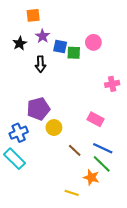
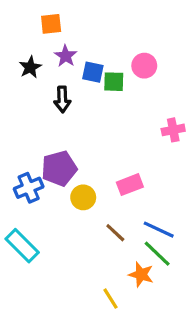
pink rectangle: (95, 119) -> (130, 185), moved, turned -49
blue cross: (19, 133) -> (29, 188), moved
yellow line: (72, 193) -> (111, 299), turned 40

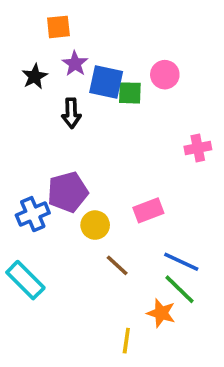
blue square: (93, 72) -> (106, 82), size x1.4
brown line: (115, 233) -> (117, 265), moved
yellow line: (111, 299) -> (126, 341), turned 40

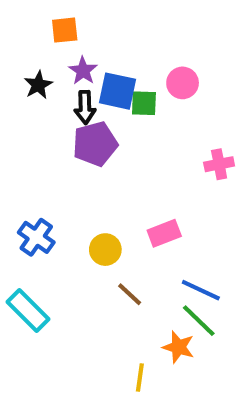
black arrow: (71, 113) -> (85, 107), moved
purple pentagon: (68, 192) -> (95, 144), moved
blue cross: (33, 214) -> (36, 237), turned -32

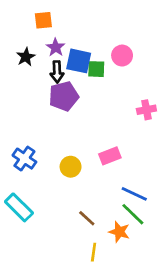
brown line: (130, 294) -> (87, 218), moved

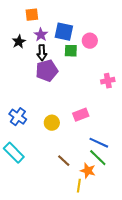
blue square: (79, 61) -> (64, 32), moved
yellow line: (94, 252) -> (79, 186), moved

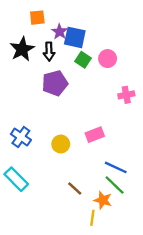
purple star: (41, 35) -> (60, 32), moved
pink circle: (90, 41) -> (108, 59), moved
black star: (19, 42) -> (22, 49), size x1.5
green square: (71, 51) -> (83, 60), turned 32
black arrow: (42, 53) -> (49, 52), moved

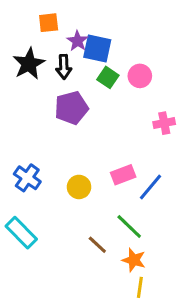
blue line: (116, 167) -> (151, 187), moved, turned -75
green line: (115, 185) -> (129, 227), moved
yellow line: (92, 218) -> (140, 287), moved

